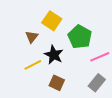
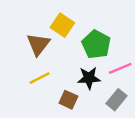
brown triangle: (32, 37) -> (38, 44), size x1.5
black star: (54, 55) -> (89, 78), moved, turned -30

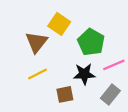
brown square: (68, 100) -> (65, 94), turned -36

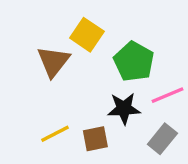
yellow line: (38, 74) -> (55, 134), moved

